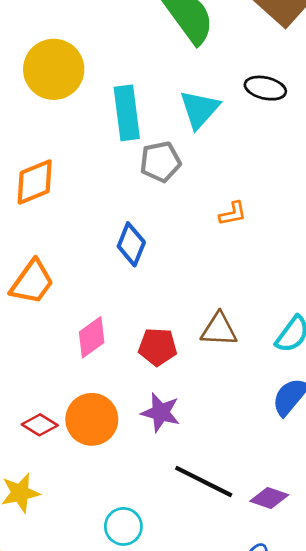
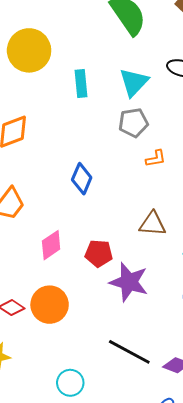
cyan rectangle: (127, 113) -> (81, 83), size x0.7
gray pentagon: (160, 162) -> (133, 123), moved
brown triangle: (219, 330) -> (153, 224), moved
purple star: (161, 412) -> (129, 282), moved, size x1.4

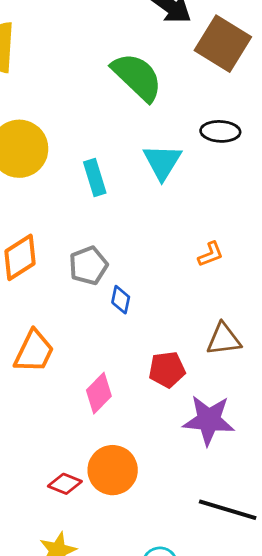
gray pentagon: (133, 123) -> (88, 266), moved
blue diamond: (82, 179) -> (121, 300), size x0.7
red pentagon: (99, 253) -> (167, 370), moved

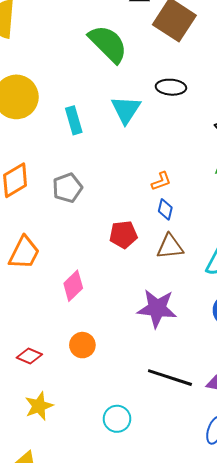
blue diamond: (121, 300) -> (165, 209), moved
red pentagon: (167, 370) -> (123, 235), moved
orange circle: (113, 470) -> (82, 345), size x0.7
red diamond: (65, 484) -> (29, 356), moved

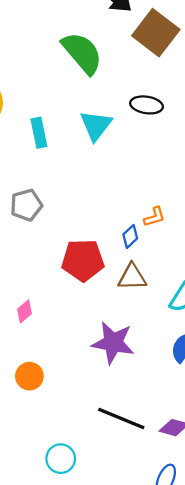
orange L-shape: (161, 181) -> (155, 217), moved
blue diamond: (165, 209) -> (130, 236), turned 30
red pentagon: (123, 235) -> (83, 260), size x1.4
pink diamond: (73, 286) -> (24, 311), size x0.7

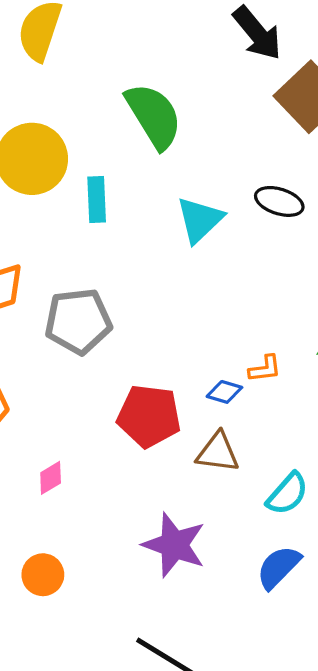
green semicircle: (82, 53) -> (154, 116), moved
cyan rectangle: (39, 133) -> (97, 199), moved
gray pentagon: (26, 205) -> (78, 321), size x1.4
blue diamond: (130, 236) -> (224, 392), turned 50

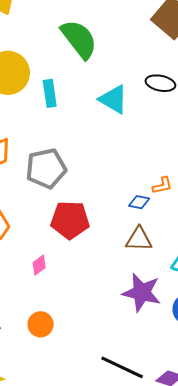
cyan triangle: (200, 220) -> (113, 99), turned -40
red pentagon: (149, 416) -> (70, 220), moved
purple star: (174, 545) -> (142, 292), moved

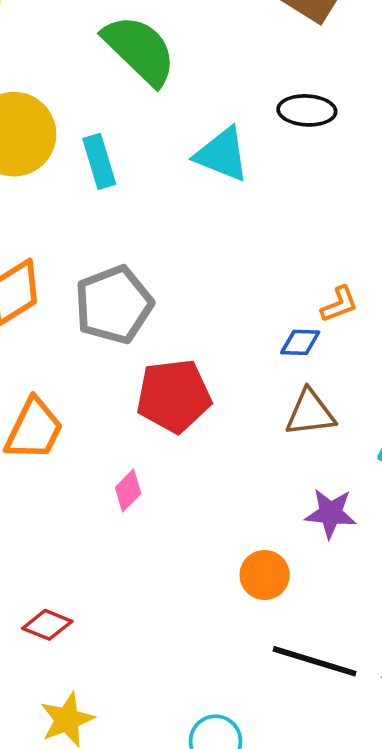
purple star: (142, 292) -> (331, 513), size x0.7
orange circle: (41, 324) -> (265, 575), moved

